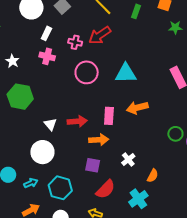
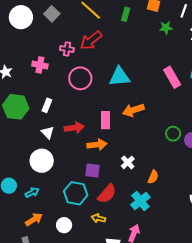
white rectangle: (46, 33) -> (47, 105), moved
cyan hexagon: (60, 188) -> (76, 193), moved

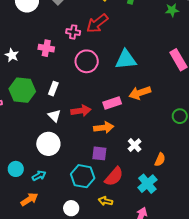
pink rectangle: (105, 120) -> (112, 103), turned 72
orange arrow: (34, 219) -> (29, 199), moved

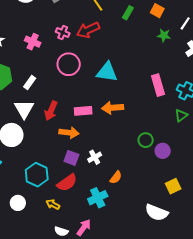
red arrow: (81, 111) -> (51, 111), turned 108
white triangle: (54, 116) -> (24, 109), size x1.5
purple square: (99, 153) -> (71, 158), moved

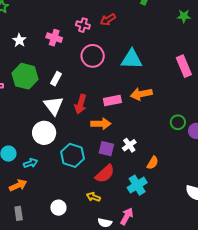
red arrow: (88, 30) -> (108, 20), size x0.7
cyan hexagon: (37, 175) -> (72, 155), moved
white circle: (18, 203) -> (58, 208), moved

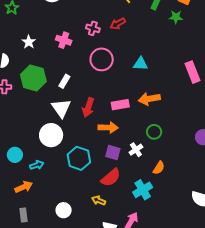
green star: (184, 16) -> (176, 17), moved
cyan triangle: (132, 59) -> (141, 64), size x0.7
green circle: (178, 122) -> (154, 132), moved

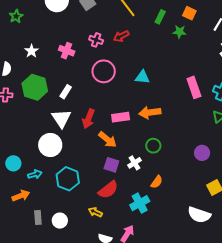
orange arrow: (108, 128) -> (108, 140), turned 36
cyan hexagon: (79, 158) -> (68, 179), moved
gray rectangle: (23, 215) -> (38, 218), moved

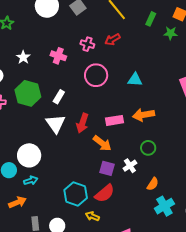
white circle: (50, 145) -> (29, 155), moved
cyan hexagon: (68, 179) -> (76, 194), moved
cyan cross: (140, 203) -> (164, 206), moved

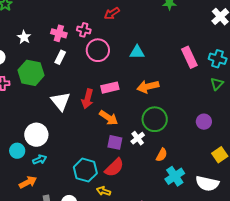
pink cross: (87, 44) -> (84, 30), moved
white rectangle: (59, 97) -> (60, 57), moved
pink rectangle: (115, 120) -> (110, 88), moved
green circle: (148, 148) -> (155, 119), size x1.6

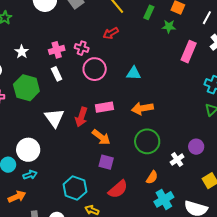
pink cross: (59, 33) -> (57, 50), turned -35
white rectangle: (60, 57) -> (57, 74), turned -56
pink rectangle: (189, 57) -> (189, 52), moved, turned 45
white cross: (138, 138) -> (177, 160), moved
red semicircle: (114, 167) -> (118, 189), moved

